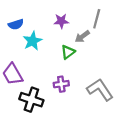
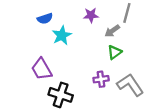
green triangle: (68, 52) -> (115, 52), moved
purple cross: (61, 84) -> (101, 79), moved

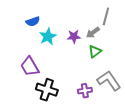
purple star: (91, 15) -> (74, 37), moved
purple cross: (101, 79) -> (85, 91), moved

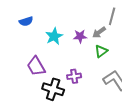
blue semicircle: (33, 21) -> (26, 21), moved
purple cross: (85, 91) -> (74, 76), moved

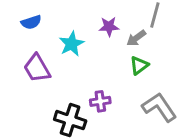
purple star: (80, 36) -> (109, 27), moved
purple trapezoid: (36, 66) -> (37, 68), moved

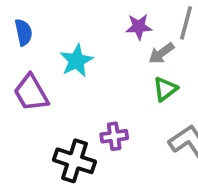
blue semicircle: (31, 22) -> (23, 32), turned -84
purple star: (109, 27) -> (139, 27), moved

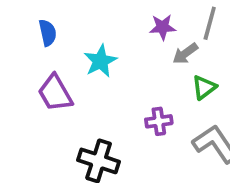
green triangle: (165, 89) -> (204, 87), moved
purple cross: (114, 136) -> (159, 121), moved

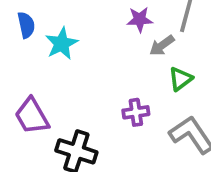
cyan star: (100, 61) -> (62, 44), moved
purple trapezoid: (55, 93) -> (32, 116), moved

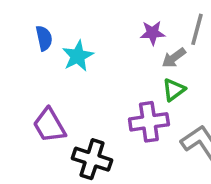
green triangle: (180, 79) -> (174, 90), moved
purple cross: (136, 112) -> (149, 122), size x1.5

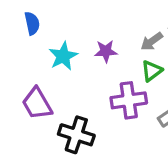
purple star: (153, 33) -> (106, 51), moved
cyan star: (78, 56) -> (63, 56), moved

